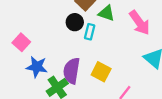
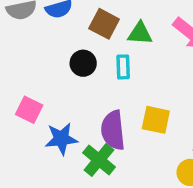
black circle: (75, 22) -> (83, 63), moved

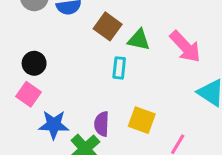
black circle: (83, 63) -> (34, 63), moved
purple semicircle: (113, 130) -> (102, 124), size x0.7

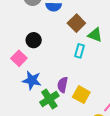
black circle: (34, 63) -> (34, 40), moved
yellow square: (142, 120) -> (81, 95), moved

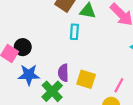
black circle: (34, 40) -> (23, 47), moved

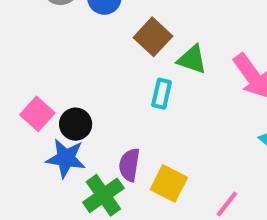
black circle: (23, 47) -> (76, 124), moved

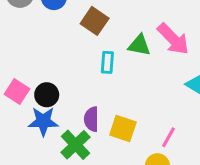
green triangle: (192, 59) -> (139, 45), moved

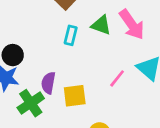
yellow square: (123, 129) -> (75, 96), turned -35
pink line: (169, 137) -> (117, 78), moved

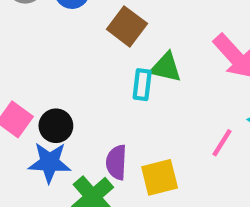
green triangle: (101, 25) -> (166, 67), moved

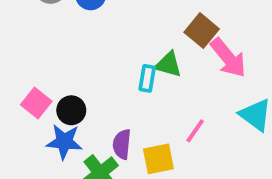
brown square: (127, 26) -> (202, 31), moved
pink line: (222, 143) -> (195, 131), moved

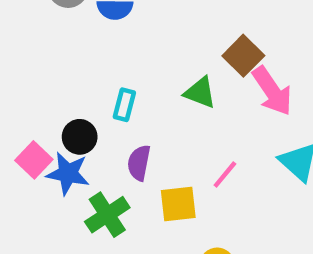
cyan rectangle: (147, 78) -> (124, 105), moved
pink square: (36, 103) -> (34, 160), moved
purple semicircle: (122, 144) -> (139, 163), moved

